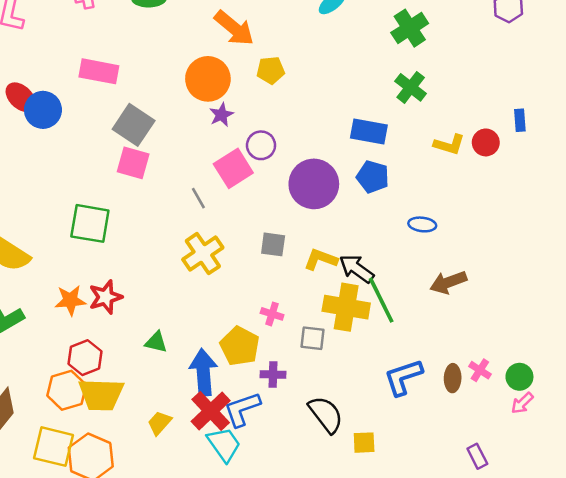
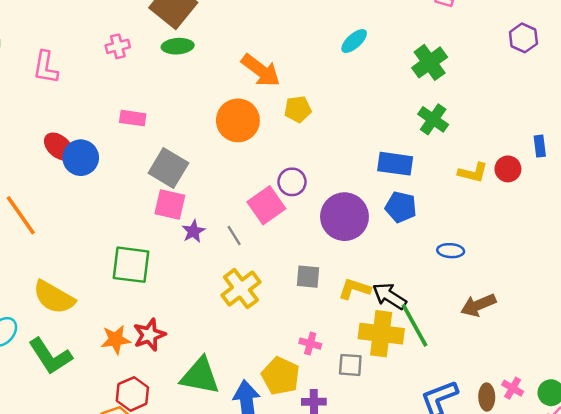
pink rectangle: (99, 71) -> (133, 118), size x0.7
purple star: (221, 115) -> (193, 231), moved
green triangle: (156, 342) -> (200, 376), size x1.8

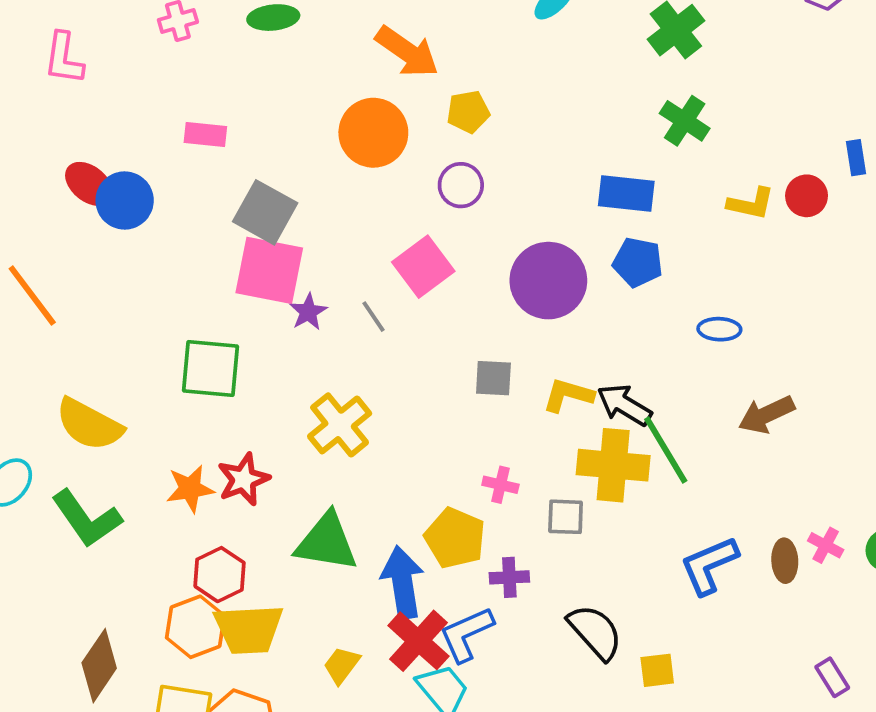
purple circle: (292, 182) -> (461, 185), moved
pink square: (170, 204) -> (269, 270), size x1.4
yellow cross: (241, 289) -> (340, 425), moved

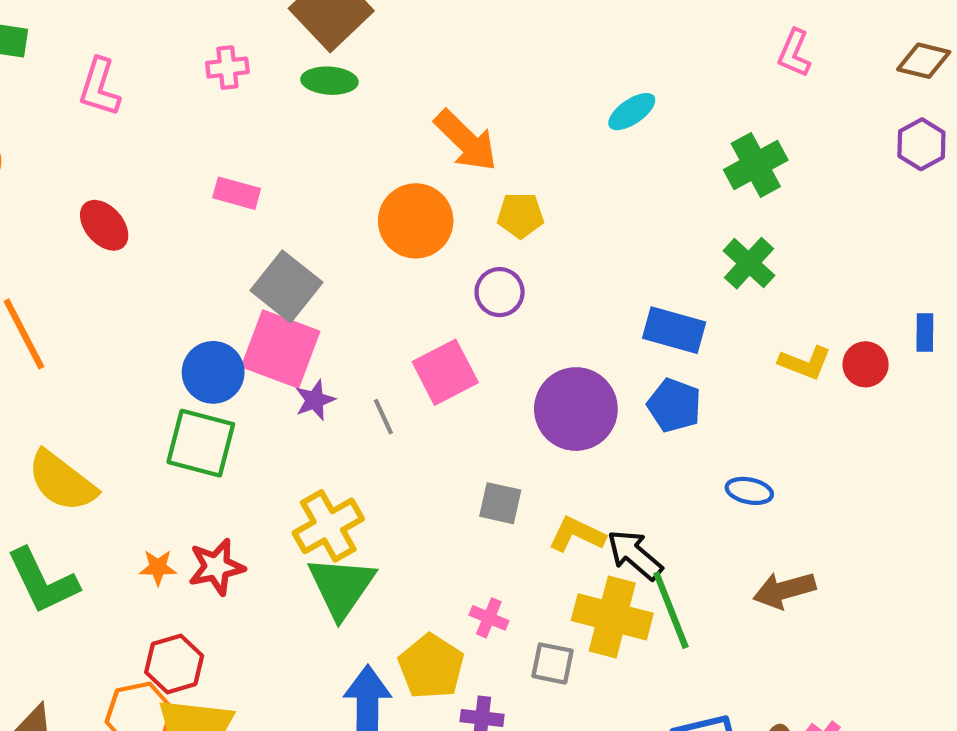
blue circle: (125, 200) -> (213, 372), moved
orange star: (190, 489) -> (158, 567), size x0.7
green triangle: (327, 542) -> (341, 587), moved, turned 46

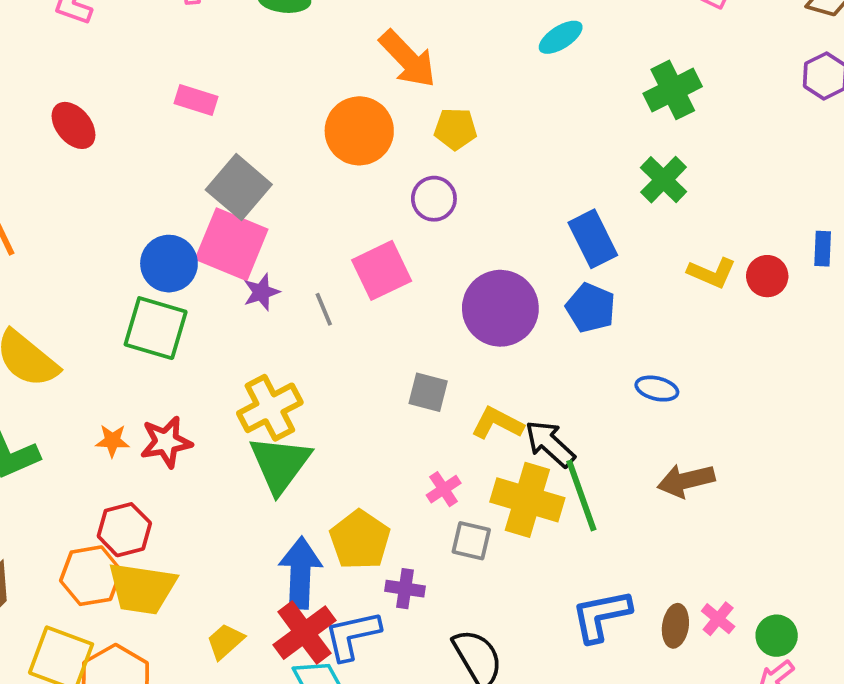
blue rectangle: (674, 330) -> (593, 239), turned 46
pink cross: (489, 618) -> (444, 489), moved, turned 32

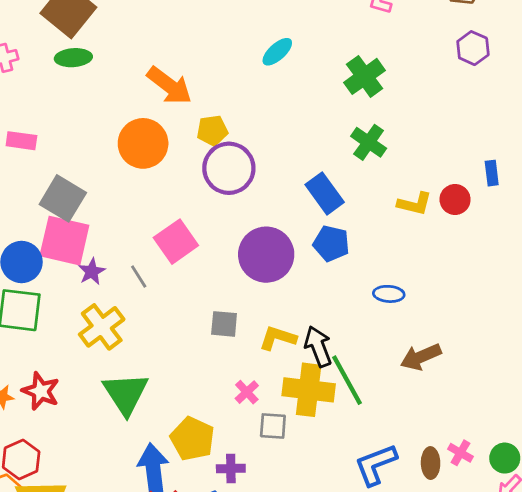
purple circle: (434, 199) -> (229, 168), moved, size x1.6
yellow cross: (270, 408) -> (102, 327), moved
red star: (166, 442) -> (41, 391), turned -30
black arrow: (550, 444) -> (318, 346), turned 36

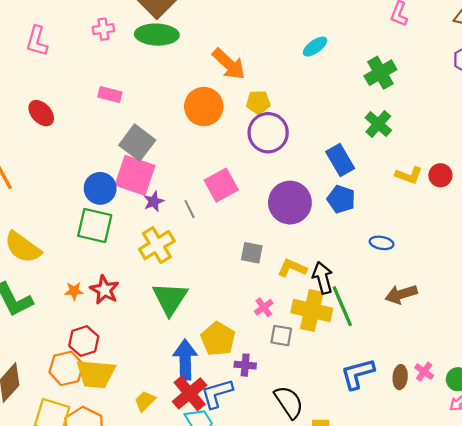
green ellipse: (73, 58) -> (157, 35), size x1.5

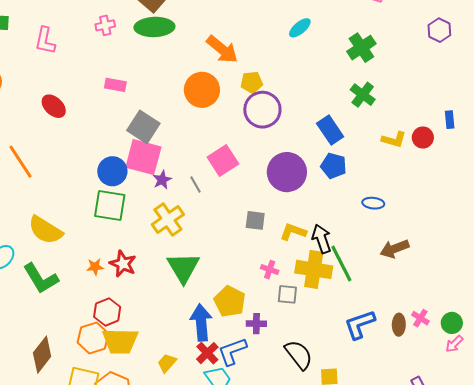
pink cross: (264, 307) -> (270, 270), turned -30
red cross: (190, 393) -> (207, 353), size x0.7

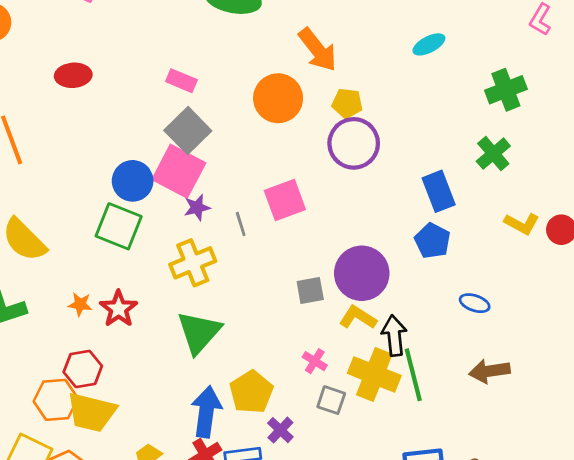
pink rectangle: (115, 85) -> (181, 81), moved
red ellipse: (54, 106) -> (73, 75), turned -60
purple circle: (287, 172) -> (362, 273), moved
gray square: (255, 220) -> (310, 291), turned -30
purple cross: (256, 324) -> (280, 430), turned 30

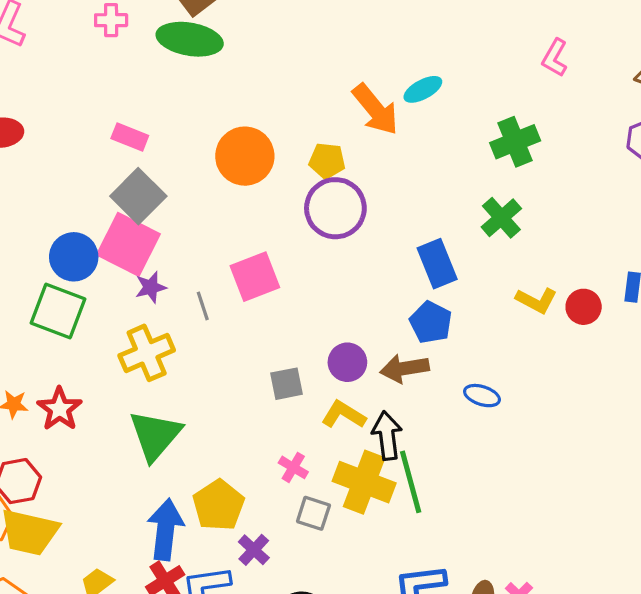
orange arrow: (318, 50) -> (375, 109), moved
purple circle: (362, 273) -> (347, 362), size x0.6
brown arrow: (489, 371) -> (405, 368), moved

